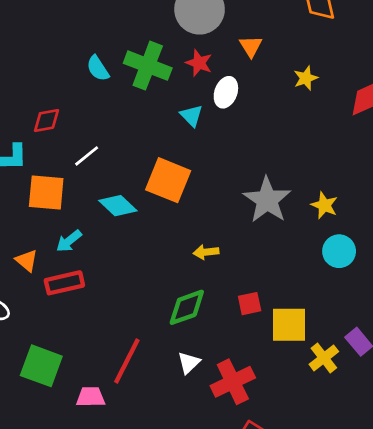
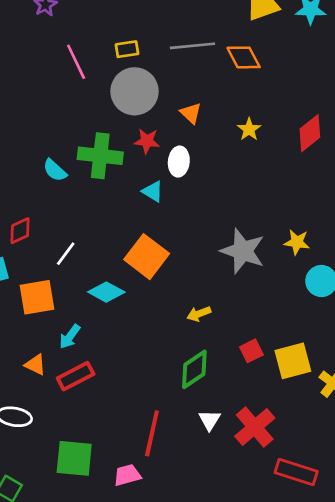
orange square: (168, 180) -> (147, 257), turned 30

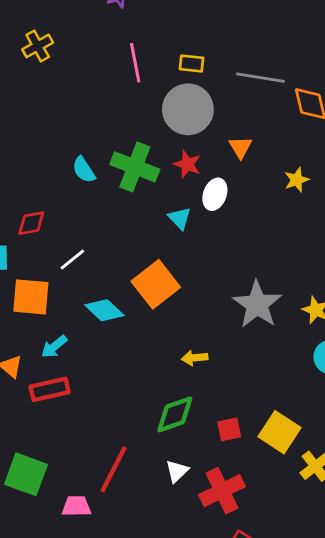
red square: (251, 351) -> (229, 429), moved
yellow square: (293, 361) -> (279, 432), turned 33

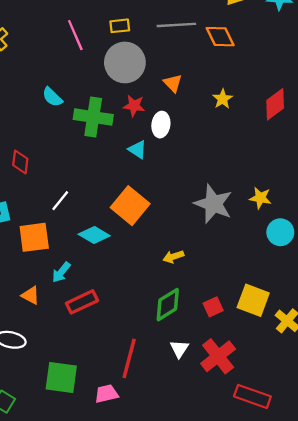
cyan semicircle: (84, 170) -> (52, 97), moved
red diamond: (31, 223) -> (20, 162), moved, turned -60
red rectangle: (50, 389) -> (82, 302), moved

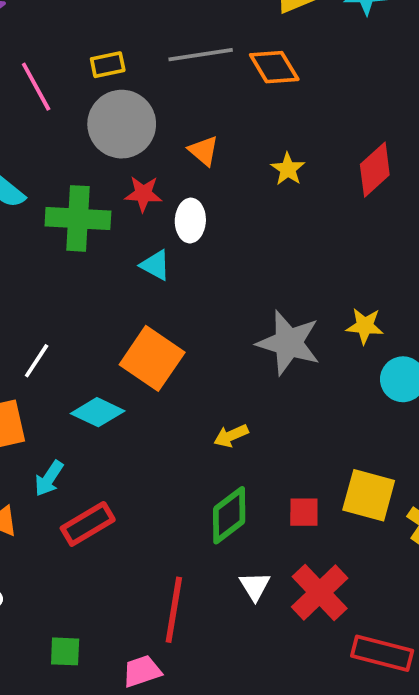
red square: (213, 307) -> (304, 512), turned 30
green square: (61, 378) -> (65, 651), size x0.6

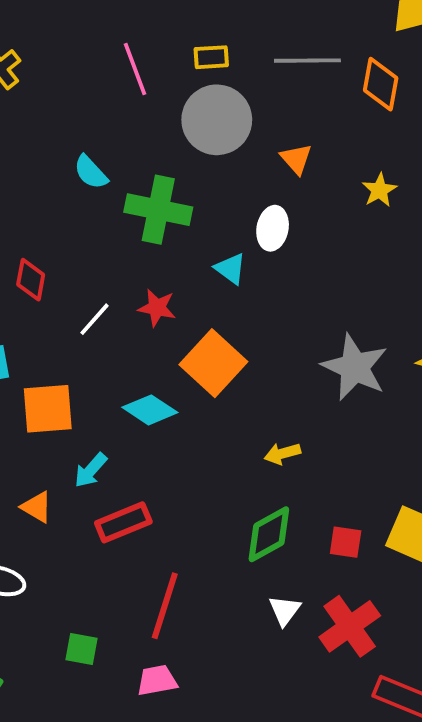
orange diamond: (274, 67) -> (381, 84), turned 33
red star: (143, 194) -> (157, 308), moved
white line: (37, 361) -> (94, 319), moved
red line: (174, 610) -> (165, 606), moved

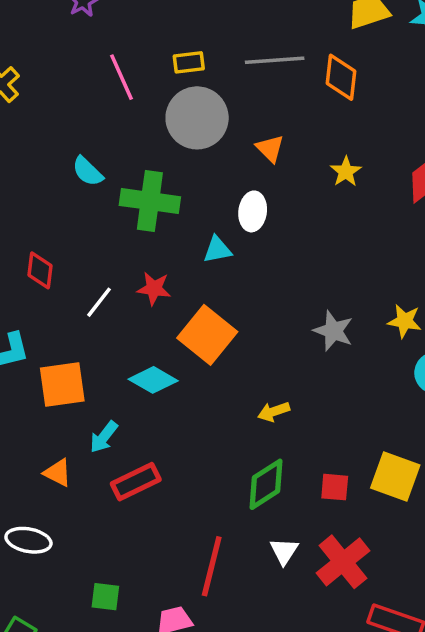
cyan triangle: (230, 269) -> (217, 250), turned -44
gray star: (355, 367) -> (333, 331), size x0.7
red line: (165, 606) -> (212, 566), moved

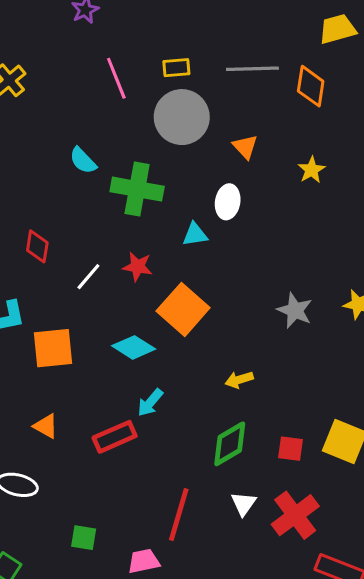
cyan arrow: (104, 437) -> (150, 403), moved

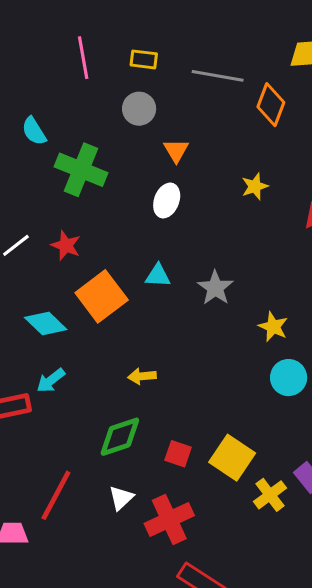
gray circle: (182, 117) -> (139, 109), size x0.6
orange triangle: (245, 147) -> (176, 150), moved
cyan triangle: (195, 234) -> (158, 276), moved
gray star: (295, 310) -> (215, 288), moved

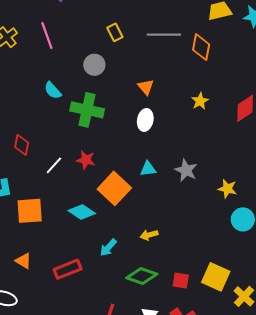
pink line: (83, 58) -> (47, 35), moved
yellow rectangle: (144, 59) -> (115, 32), turned 66
gray circle: (139, 109) -> (94, 65), moved
cyan arrow: (51, 380) -> (108, 248), moved
green diamond: (120, 437) -> (142, 276), turned 48

